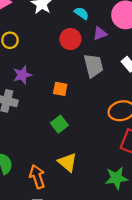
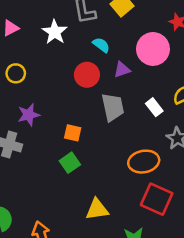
green square: (59, 124) -> (70, 163), moved
yellow triangle: (67, 162) -> (97, 209), moved, turned -50

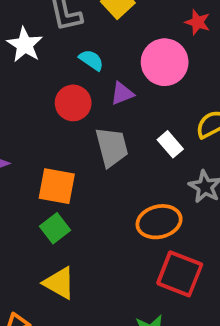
orange square: (73, 133) -> (57, 186), size x1.5
yellow triangle: (97, 209) -> (59, 283), moved, turned 40

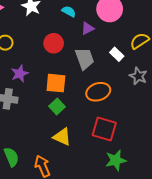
red circle: (73, 103) -> (54, 43), moved
orange ellipse: (159, 222) -> (98, 92), moved
red square: (180, 274) -> (104, 129), moved

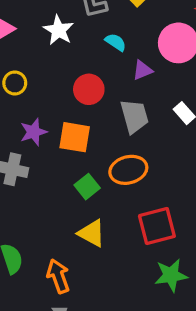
orange square: (56, 83) -> (75, 137), moved
orange ellipse: (98, 92) -> (128, 170), moved
red square: (104, 129) -> (157, 226), turned -35

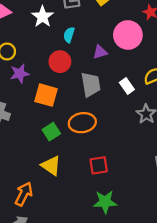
cyan semicircle: (116, 42) -> (69, 35), moved, turned -112
purple star: (34, 132) -> (20, 74), moved
red square: (157, 226) -> (99, 165), size x0.7
orange arrow: (58, 276) -> (24, 194), turned 40

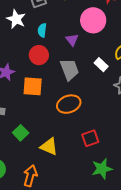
purple triangle: (100, 52) -> (72, 40), turned -40
green square: (51, 132) -> (21, 133), moved

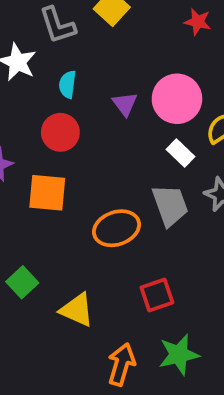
pink circle: (93, 20) -> (177, 99), moved
gray trapezoid: (69, 70) -> (170, 205), moved
orange arrow: (30, 176) -> (121, 364), moved

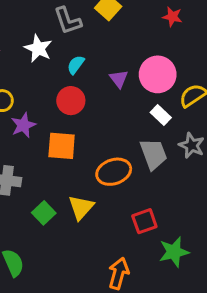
cyan semicircle: (67, 84) -> (76, 65), turned 30
yellow triangle: (77, 310) -> (81, 207), moved, turned 48
green star: (179, 355) -> (174, 252), moved

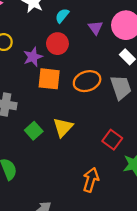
purple star: (23, 125) -> (33, 57), moved
orange ellipse: (114, 172) -> (87, 81), moved
red square: (144, 221) -> (112, 140), turned -36

